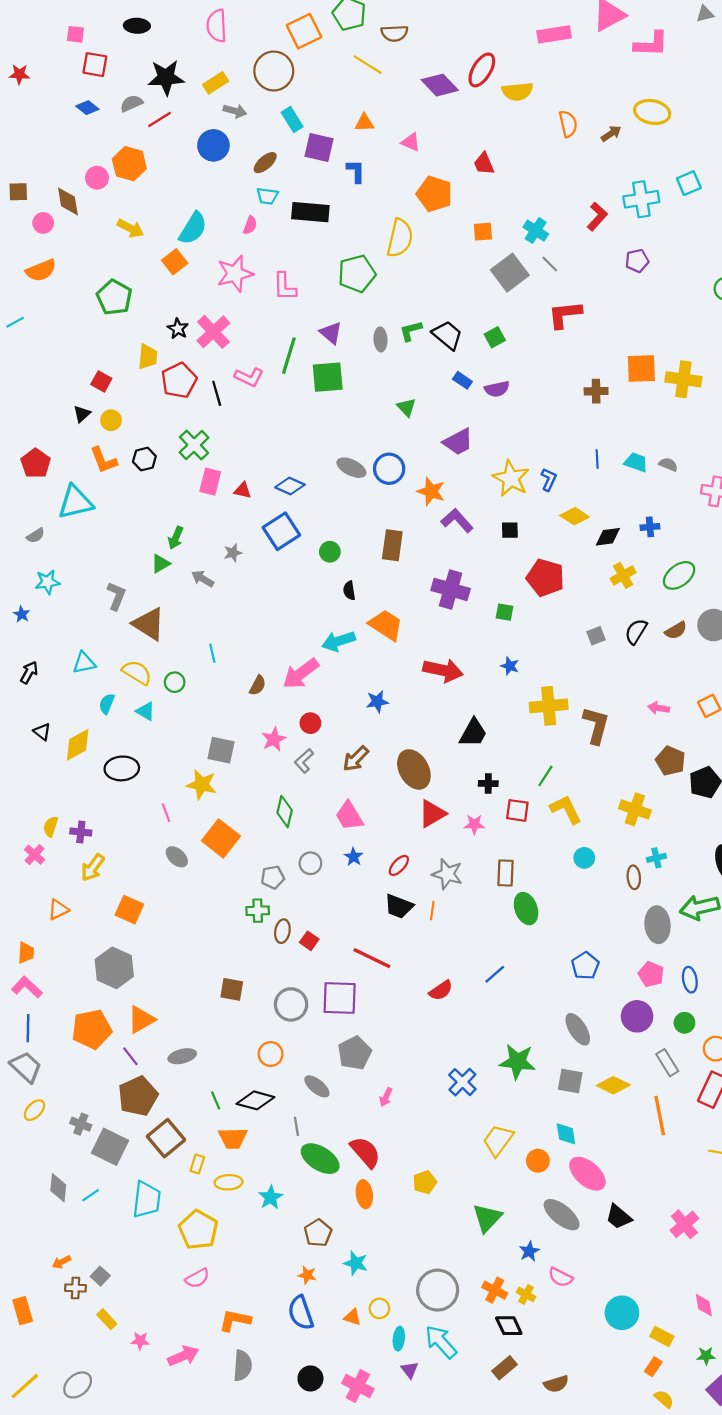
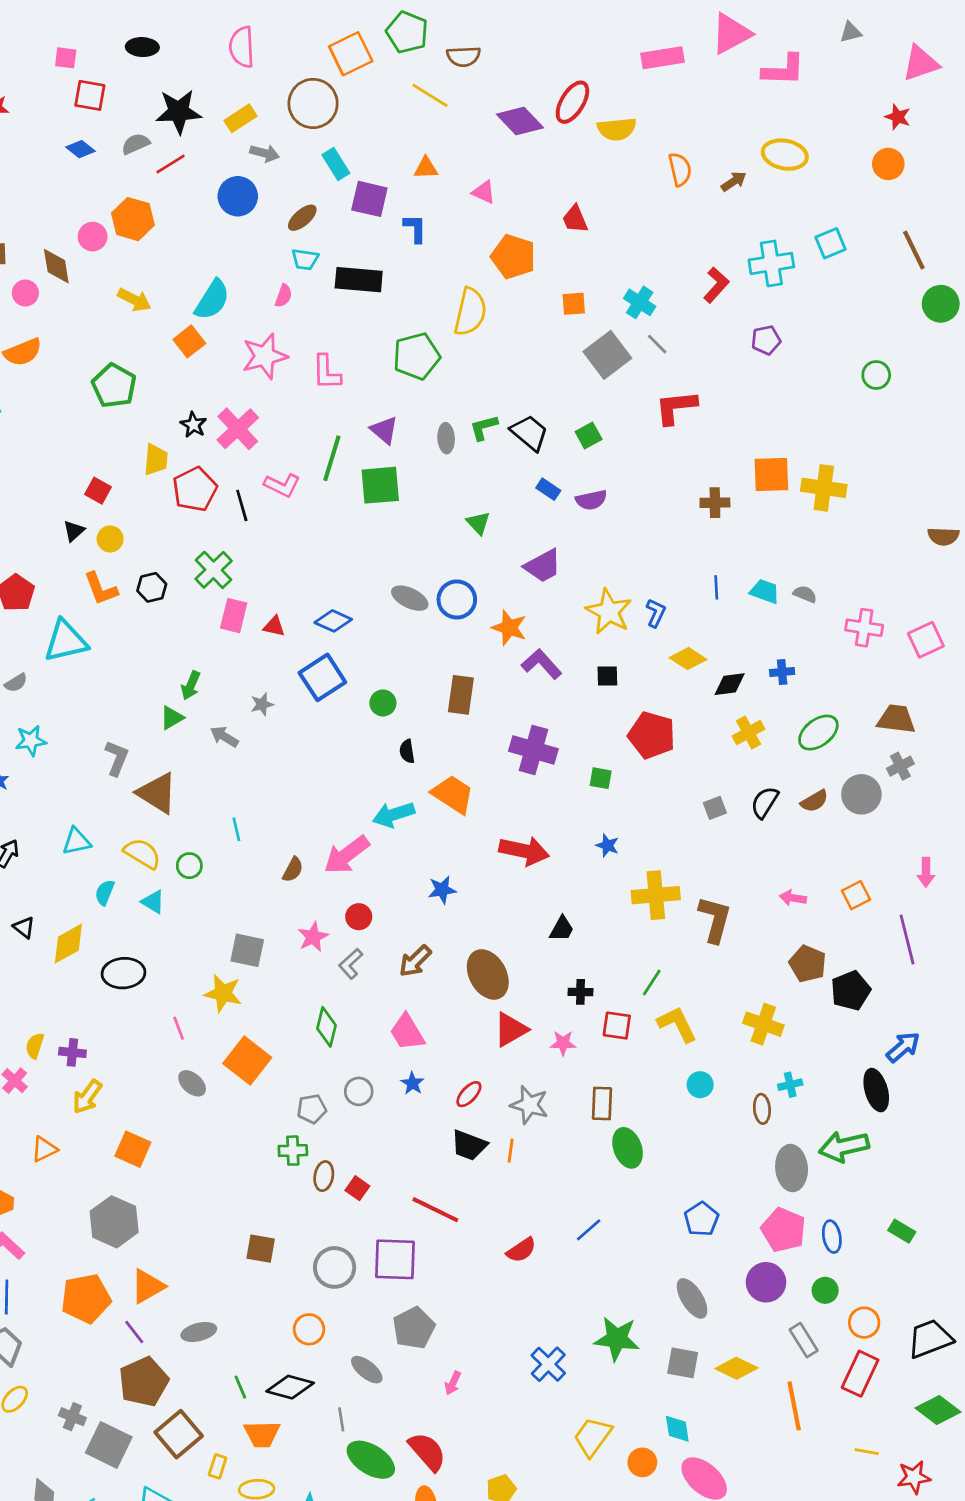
black trapezoid: (473, 733) -> (562, 929), size x0.7
pink pentagon: (651, 974) -> (783, 1230), size x1.4

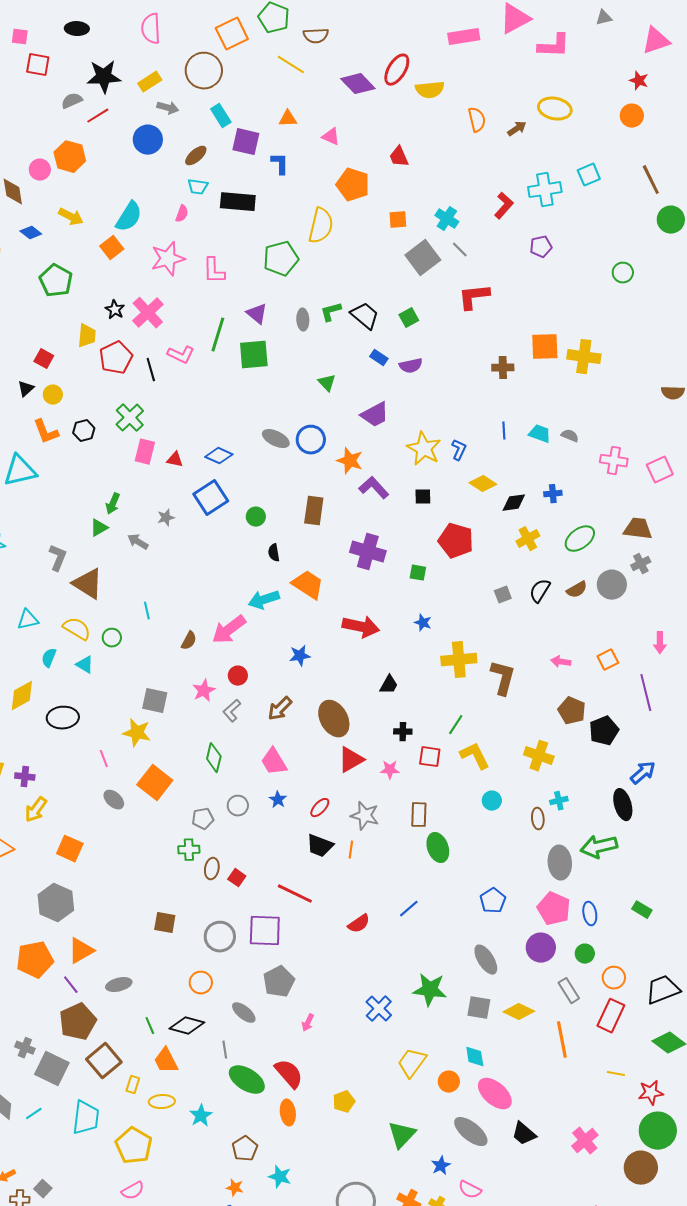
blue diamond: (80, 149) -> (31, 233), moved
orange trapezoid: (262, 1434) -> (166, 1061), turned 64

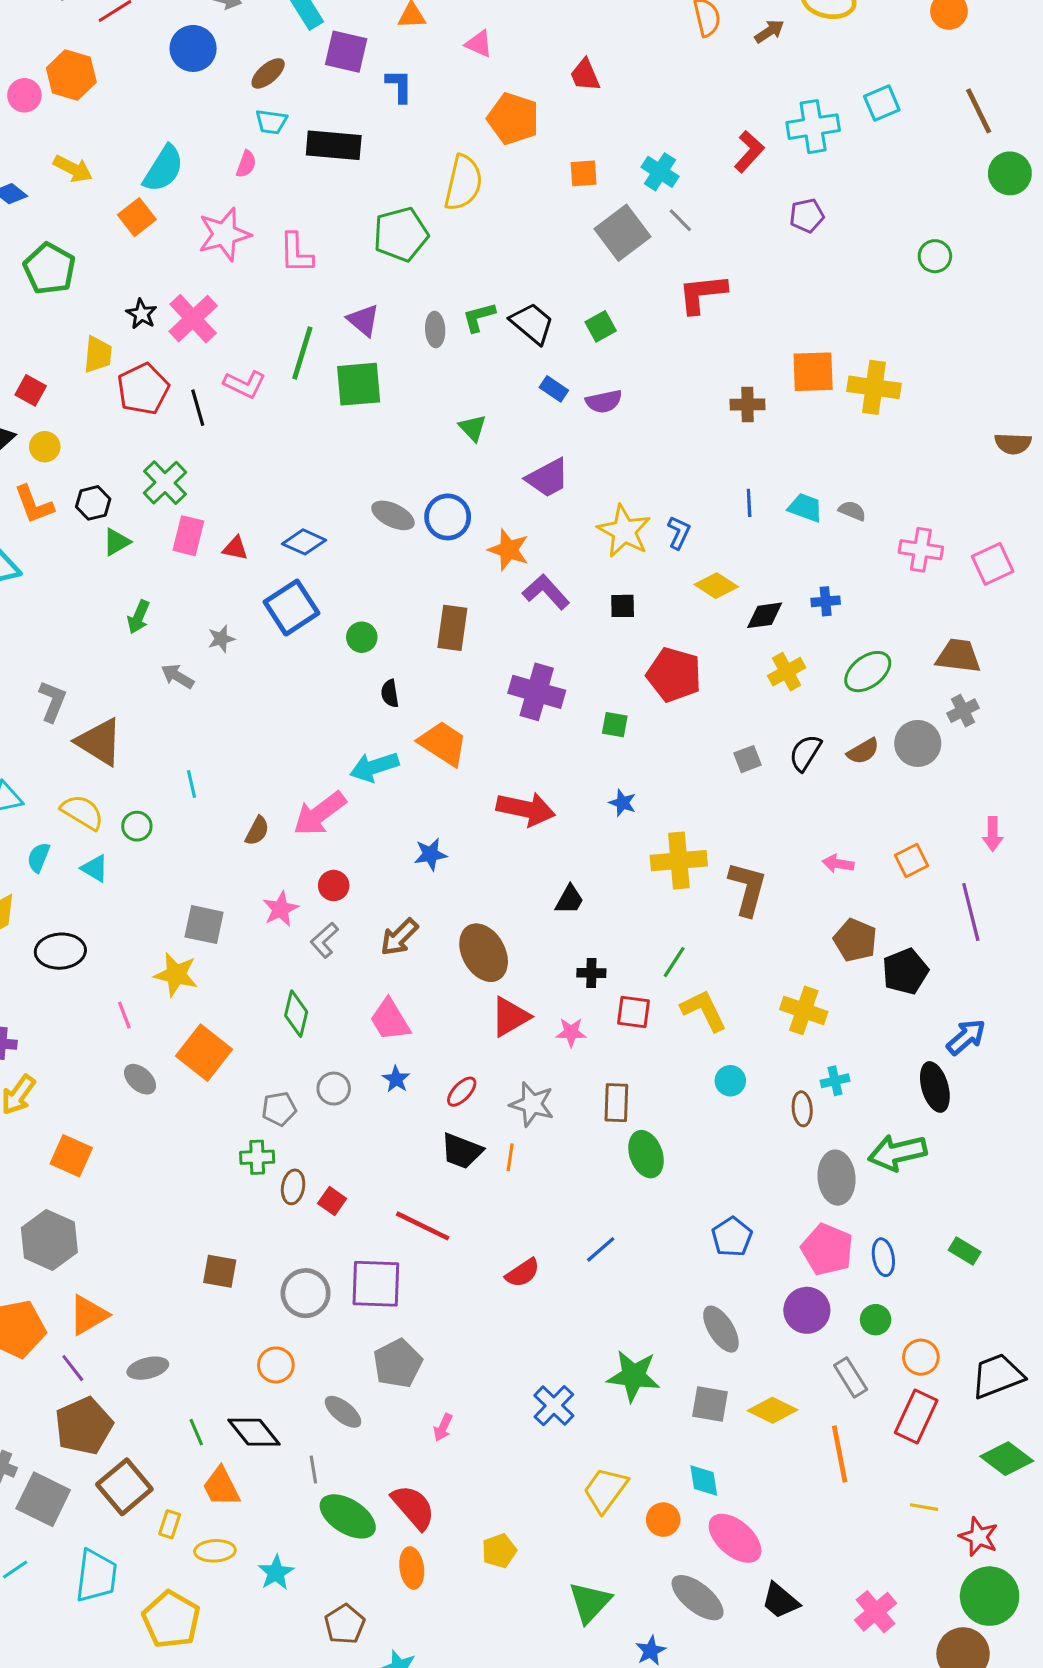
green triangle: (99, 528) -> (117, 542), moved
black diamond: (187, 1026) -> (254, 1432), turned 36
red star: (651, 1093) -> (979, 1537), turned 30

